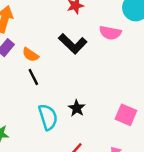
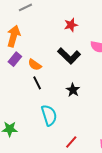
black star: (77, 108) -> (73, 90), moved

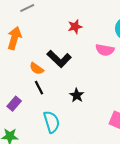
black L-shape: (69, 56) -> (59, 59), moved
purple rectangle: (15, 59) -> (14, 104), moved

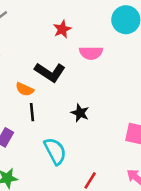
pink semicircle: (105, 50) -> (91, 53), moved
black line: (39, 88) -> (32, 112), turned 32

